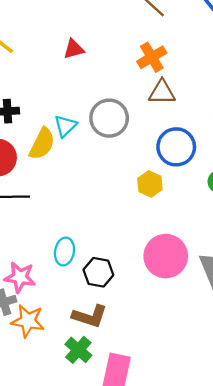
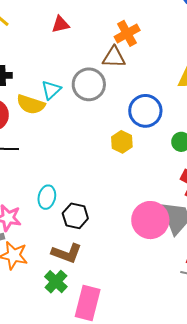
brown triangle: (162, 92) -> (114, 57), moved
yellow semicircle: (42, 144) -> (31, 104), turned 80
pink circle: (166, 256) -> (150, 220), moved

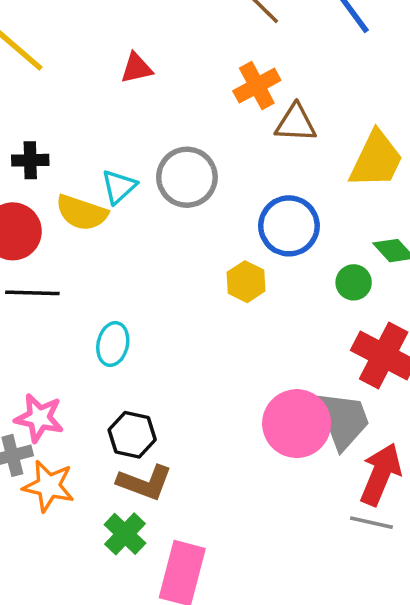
brown triangle: (114, 57) -> (296, 123), moved
cyan ellipse: (47, 197) -> (113, 344), moved
black hexagon: (75, 216) -> (132, 435), moved

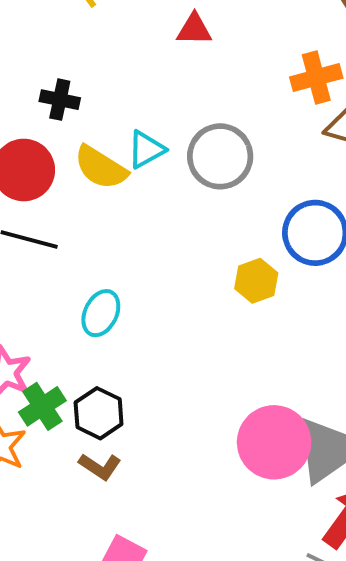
brown L-shape: (145, 482) -> (100, 466), size x0.7
green cross: (125, 534) -> (42, 406), moved

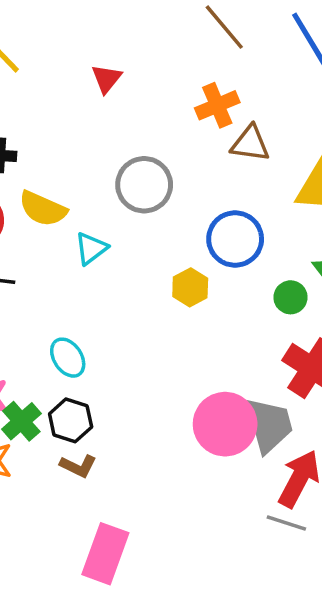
red triangle: (194, 29) -> (106, 79), turned -44
cyan triangle: (146, 149) -> (91, 249), moved
cyan ellipse: (101, 313) -> (68, 358), moved, turned -51

